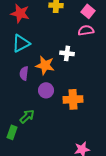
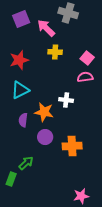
red star: (20, 13) -> (19, 60), turned -30

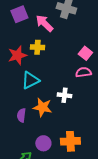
yellow cross: (55, 52) -> (37, 47), moved
cyan triangle: (20, 90) -> (30, 80), moved
purple circle: (45, 137) -> (43, 143), moved

